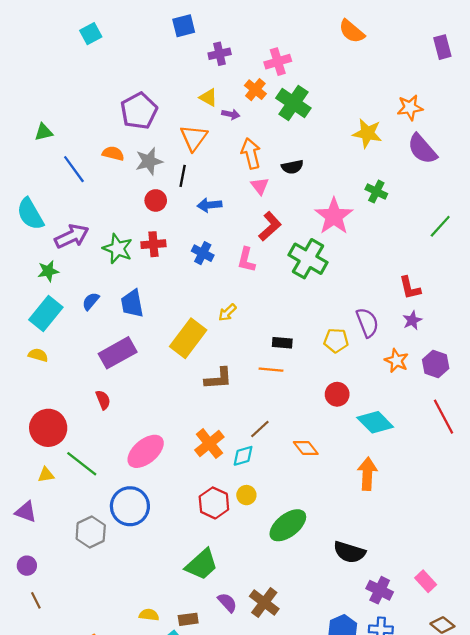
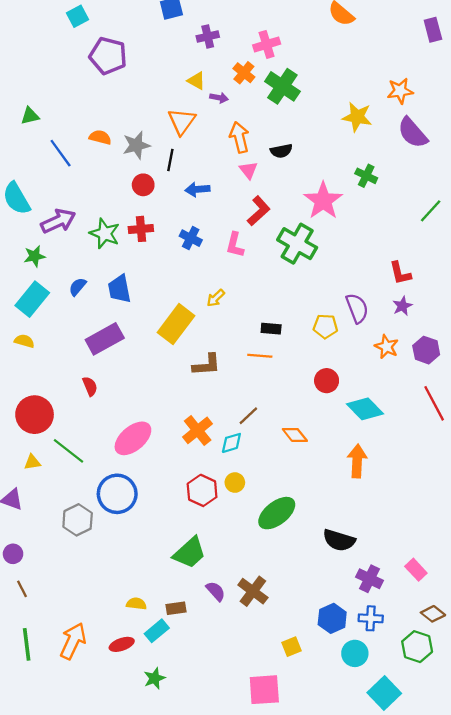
purple pentagon: (139, 111) -> (108, 56), moved, turned -30

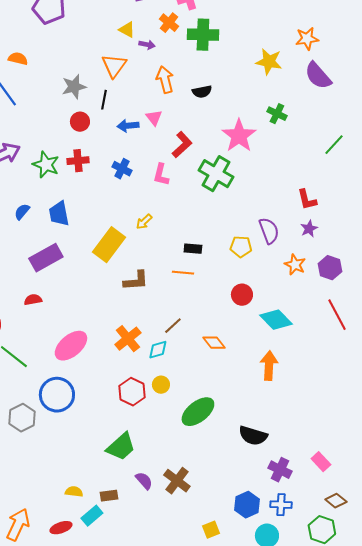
green cross: (282, 86) -> (203, 35), turned -32
orange semicircle: (100, 137) -> (18, 59), moved
pink triangle: (248, 170) -> (154, 118), moved
red semicircle: (90, 386) -> (33, 300), turned -78

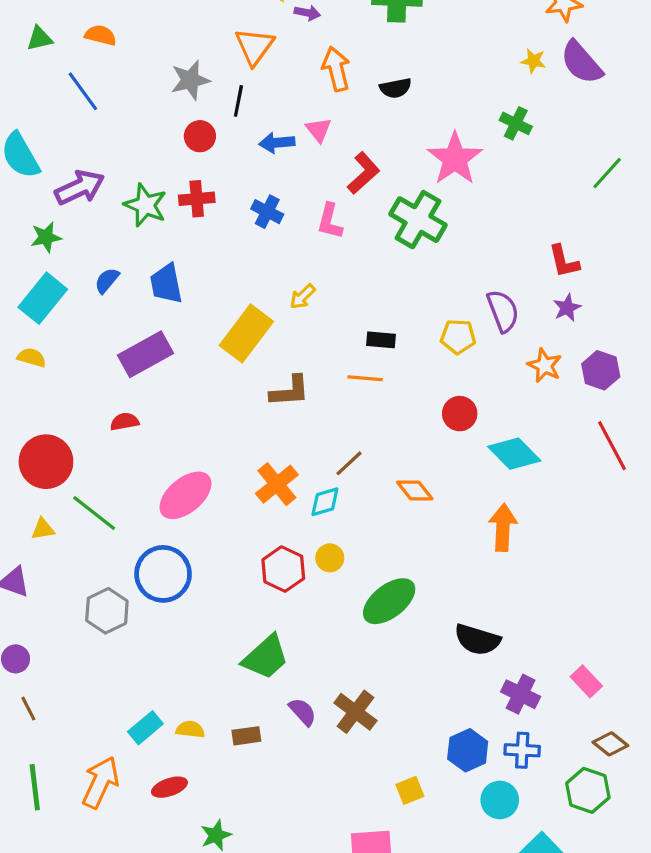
yellow star: (269, 62) -> (533, 61), moved, size x0.6
cyan rectangle: (92, 516) -> (145, 728), moved

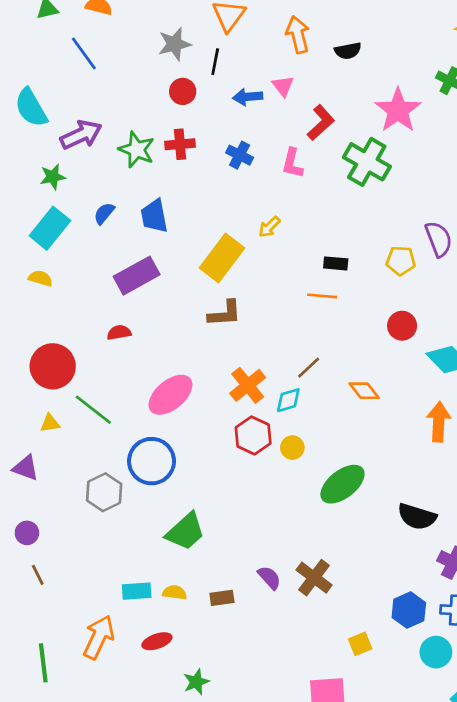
brown L-shape: (290, 391) -> (225, 314), moved
red hexagon: (283, 569) -> (253, 435), moved
green trapezoid: (266, 657) -> (185, 532), moved
cyan rectangle: (145, 728) -> (137, 591), turned 36
green line: (35, 787) -> (43, 663), moved

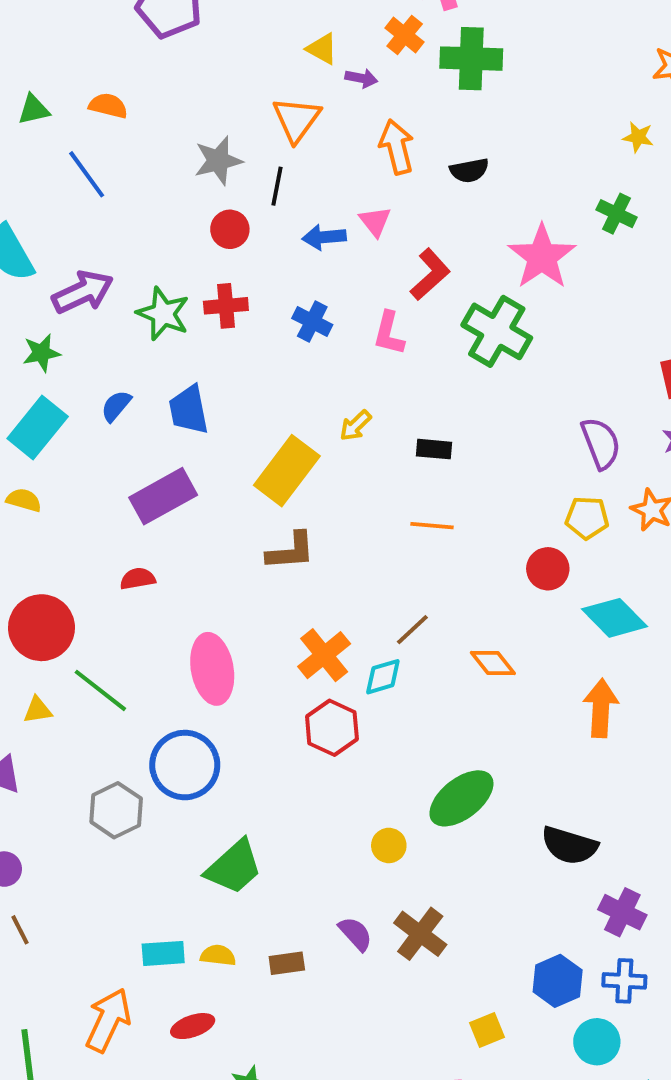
yellow pentagon: (401, 261) -> (587, 518), moved
black rectangle: (336, 263) -> (434, 449), moved
pink ellipse: (170, 395) -> (212, 669), turned -60
yellow circle: (292, 448) -> (389, 845), moved

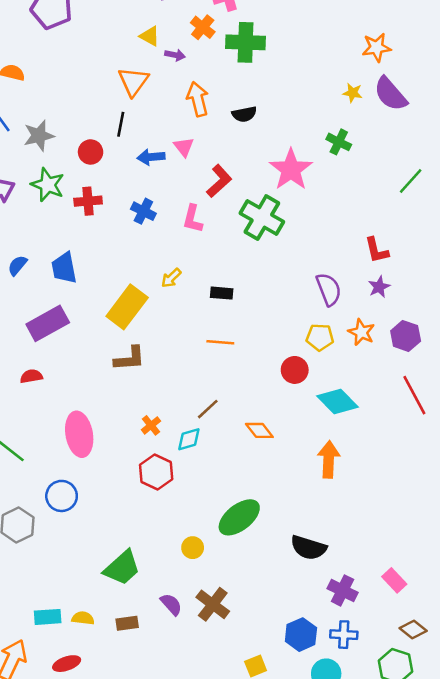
gray star: (218, 161) -> (39, 136), moved
green star: (163, 314) -> (48, 185), moved
orange cross: (324, 655) -> (151, 425), size x0.6
blue circle: (185, 765) -> (62, 496), size x0.7
green trapezoid: (234, 867) -> (122, 568), moved

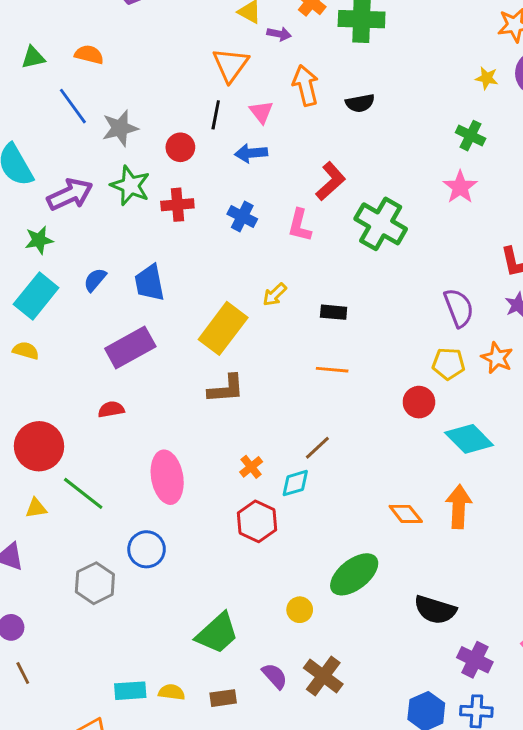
pink triangle: (184, 147) -> (261, 112), moved
pink star: (291, 170) -> (460, 187), moved, size x0.7
orange diamond: (259, 430) -> (406, 514), moved

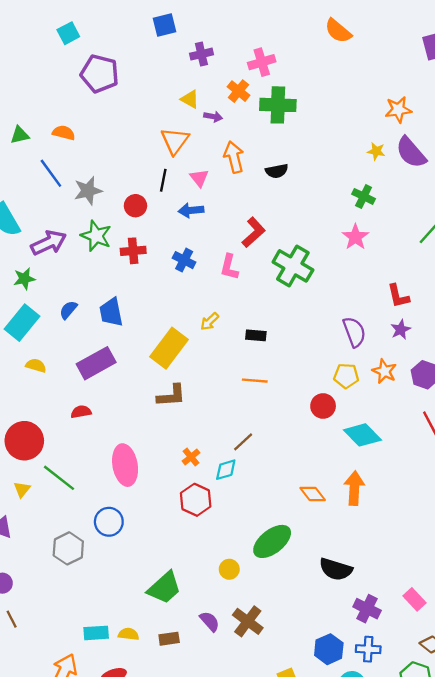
yellow semicircle: (26, 351) -> (36, 365), moved
yellow triangle: (36, 508) -> (22, 489), turned -42

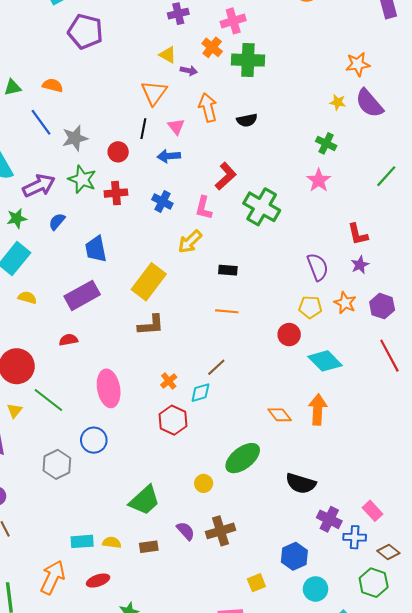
blue semicircle: (68, 310) -> (57, 222), moved
yellow arrow: (210, 321) -> (190, 242), moved, size x1.4
brown cross: (248, 621) -> (220, 531), turned 36
blue cross: (368, 649) -> (355, 537), moved

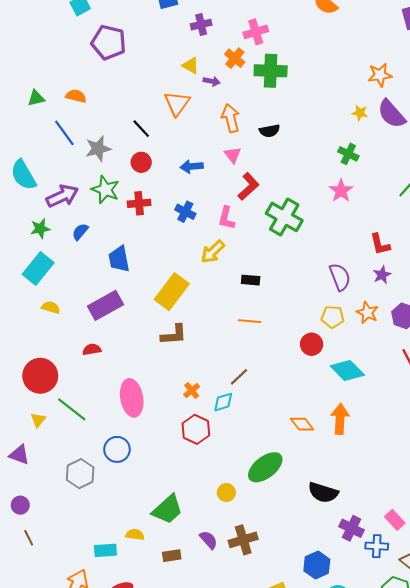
pink triangle: (176, 127) -> (233, 155), moved
black line: (143, 129) -> (141, 129), moved, turned -54
yellow semicircle: (112, 543) -> (135, 535), moved

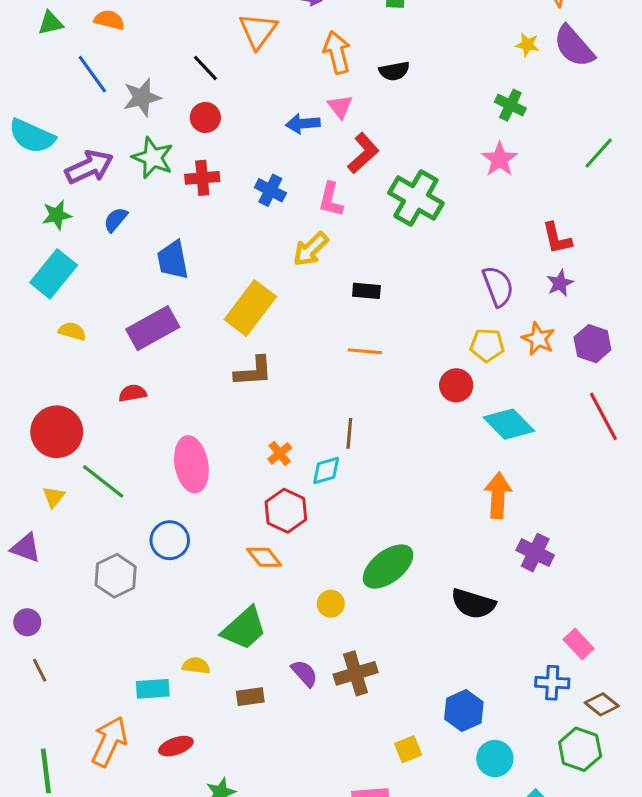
blue arrow: (192, 166) -> (303, 124), moved
cyan semicircle: (23, 175) -> (32, 136), turned -36
brown line: (239, 377) -> (349, 433), turned -42
orange diamond: (302, 424) -> (264, 557), moved
purple cross: (352, 528) -> (535, 553), moved

